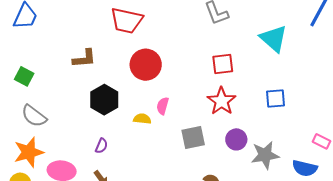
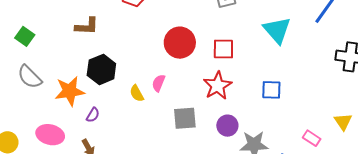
red circle: (146, 65) -> (180, 43), moved
yellow semicircle: (142, 119) -> (137, 93), turned -132
orange star: (29, 152) -> (70, 91), moved

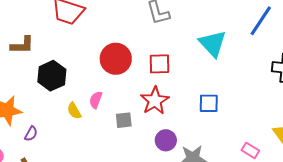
black hexagon: (101, 69) -> (52, 76), moved
gray square: (185, 118) -> (124, 120), moved, size x0.7

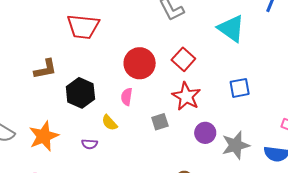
red square: (160, 64) -> (183, 59), turned -35
pink semicircle: (96, 100) -> (127, 97), moved
purple semicircle: (31, 134) -> (90, 144), moved, turned 77

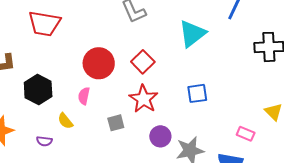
cyan triangle: (231, 28) -> (192, 34), turned 44

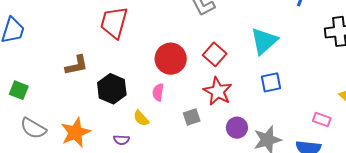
red trapezoid: (44, 24) -> (114, 23), turned 100
cyan triangle: (192, 34) -> (264, 41), moved

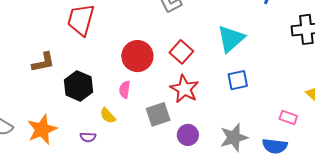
gray square: (192, 117) -> (158, 114), size x1.4
purple circle: (237, 128) -> (188, 135), moved

